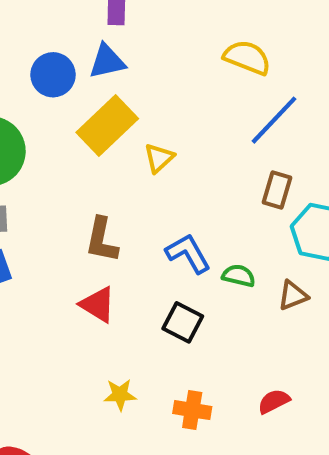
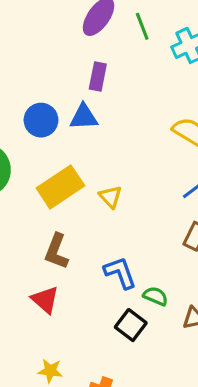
yellow rectangle: (107, 126) -> (60, 187), moved
yellow triangle: (159, 158) -> (110, 197), turned -40
black square: (183, 322) -> (131, 325), moved

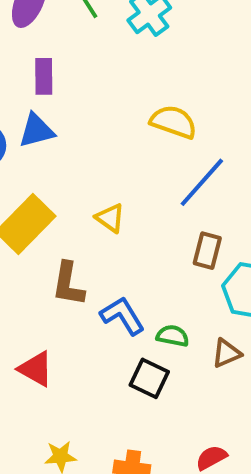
yellow triangle: (110, 197) -> (110, 218), moved
brown L-shape: (56, 251) -> (68, 284), moved

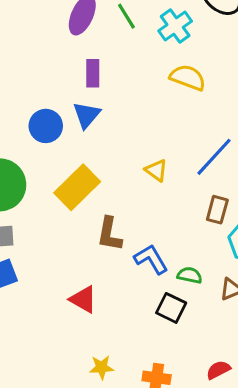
yellow semicircle: (173, 122) -> (188, 78), moved
blue triangle: (36, 131) -> (87, 115), turned -36
yellow triangle: (110, 218) -> (156, 170), moved

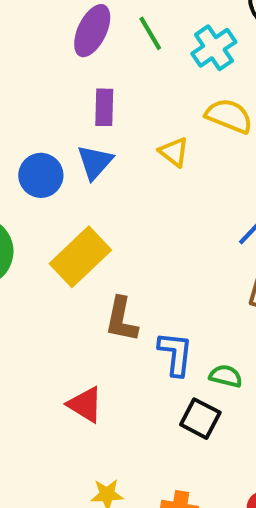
yellow triangle: (156, 170) -> (174, 152), moved
blue L-shape: (151, 259) -> (175, 354), turned 36

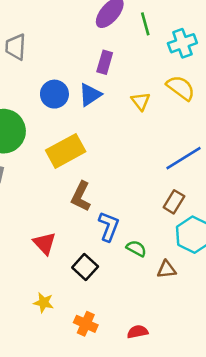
black square: (200, 419) -> (85, 267), moved

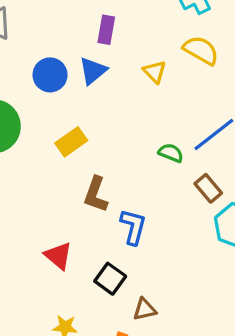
yellow rectangle: (66, 151) -> (71, 142), size x0.7
brown rectangle: (174, 202) -> (208, 188), turned -65
green semicircle: (136, 248) -> (171, 153), moved
brown triangle: (167, 269) -> (145, 309), moved

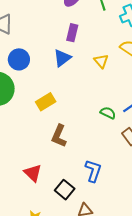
blue circle: (50, 75) -> (19, 59), moved
blue L-shape: (133, 227) -> (93, 171), moved

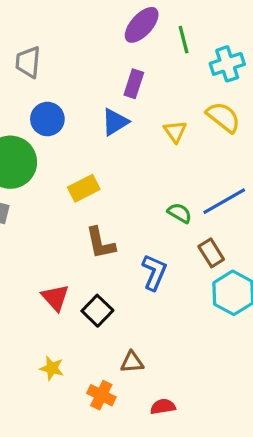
brown L-shape: (59, 136) -> (100, 243), turned -40
blue L-shape: (93, 171) -> (154, 272), moved
black square: (65, 190) -> (97, 311), moved

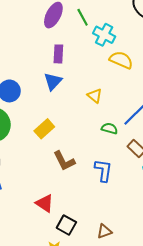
cyan cross: (227, 64) -> (104, 35), moved, turned -30
yellow triangle: (175, 132) -> (95, 96), moved
black square: (97, 311) -> (66, 225), moved

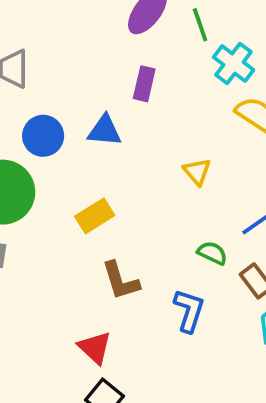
blue triangle: (53, 81) -> (105, 131), moved, turned 42
green semicircle: (109, 128) -> (212, 253), moved
red triangle: (45, 203) -> (95, 348), moved

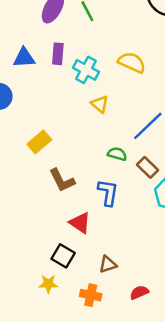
cyan cross: (234, 63) -> (86, 70), moved
blue triangle: (105, 131) -> (24, 58), moved
red triangle: (95, 348) -> (80, 223), moved

